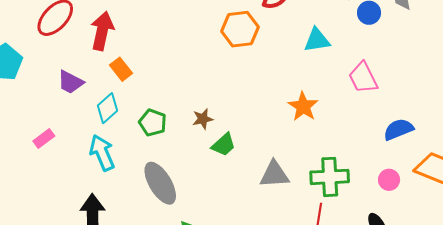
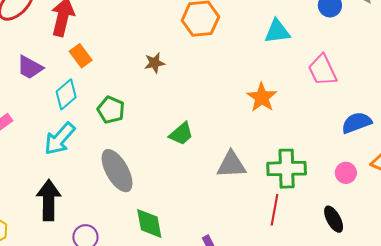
brown star: (203, 119) -> (155, 63), moved
cyan arrow: (102, 153) -> (60, 139), turned -117

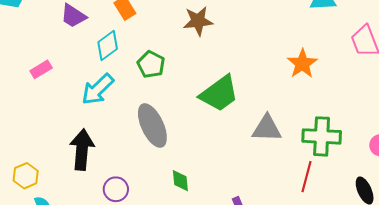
brown star: (155, 63) -> (198, 21), size x1.4
green trapezoid: (181, 134) -> (219, 94), size x1.6
green diamond: (149, 223) -> (180, 181), size x0.7

